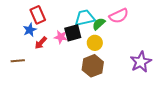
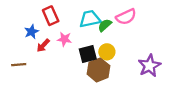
red rectangle: (38, 15) -> (51, 16), moved
black square: (73, 33) -> (88, 54), moved
yellow circle: (95, 43) -> (107, 52), moved

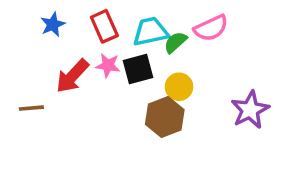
red rectangle: (51, 16) -> (104, 26), moved
blue star: (31, 32) -> (53, 25), moved
red arrow: (43, 45) -> (72, 76), size x1.5
black square: (88, 54) -> (138, 69), moved

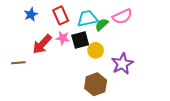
yellow circle: (179, 87) -> (96, 50), moved
purple star: (250, 110) -> (122, 64), moved
brown hexagon: (165, 117) -> (96, 84), moved

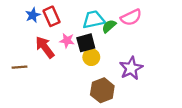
red rectangle: (61, 15) -> (52, 16), moved
red arrow: (42, 44) -> (45, 47), turned 100
yellow circle: (96, 50) -> (91, 57), moved

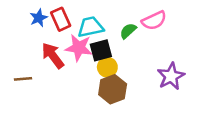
cyan trapezoid: (94, 20) -> (90, 27), moved
pink star: (67, 41) -> (79, 48), size x1.5
purple star: (131, 68) -> (171, 76), moved
brown hexagon: (102, 90) -> (113, 89), moved

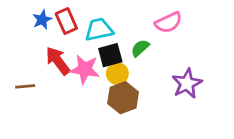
green semicircle: (128, 31) -> (140, 48), moved
pink star: (79, 48) -> (85, 69), moved

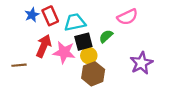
red arrow: (58, 61) -> (44, 46), turned 60

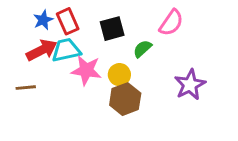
pink semicircle: (127, 17) -> (171, 23), turned -30
cyan trapezoid: (75, 22) -> (66, 50), moved
black square: (83, 42) -> (112, 29), moved
red arrow: (44, 46) -> (42, 50), moved, turned 40

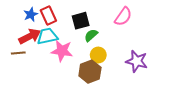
green semicircle: (142, 49) -> (91, 35), moved
yellow circle: (119, 75) -> (98, 55), moved
purple star: (190, 85) -> (137, 61), turned -30
brown line: (26, 88) -> (18, 53), moved

